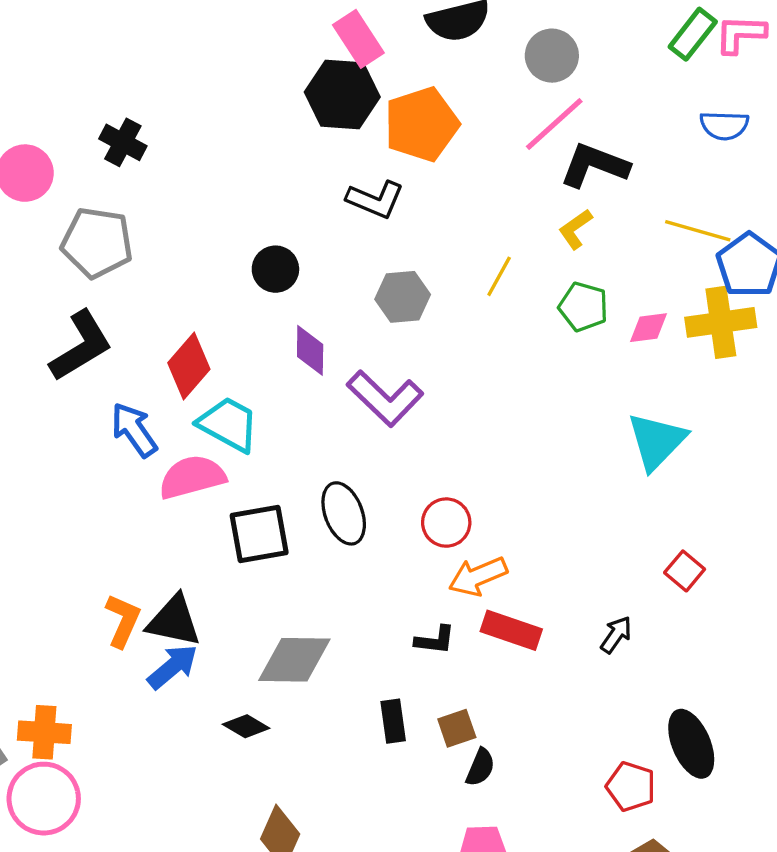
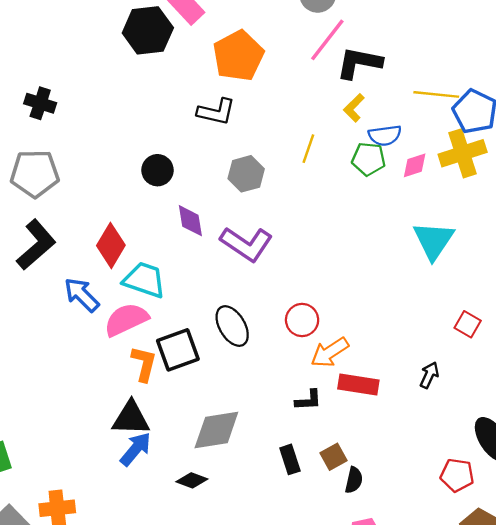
black hexagon: (342, 95) -> (148, 30), moved
blue semicircle: (724, 125) -> (385, 135), moved
orange L-shape: (123, 621) -> (144, 364), moved

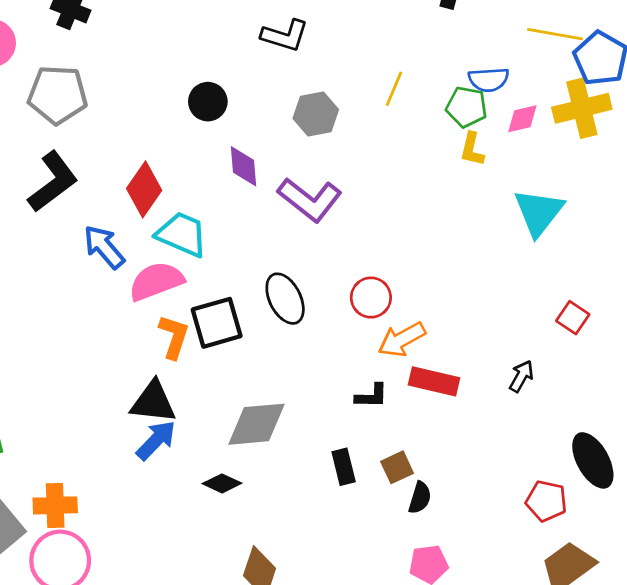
yellow L-shape: (354, 108) -> (472, 149), moved, turned -36

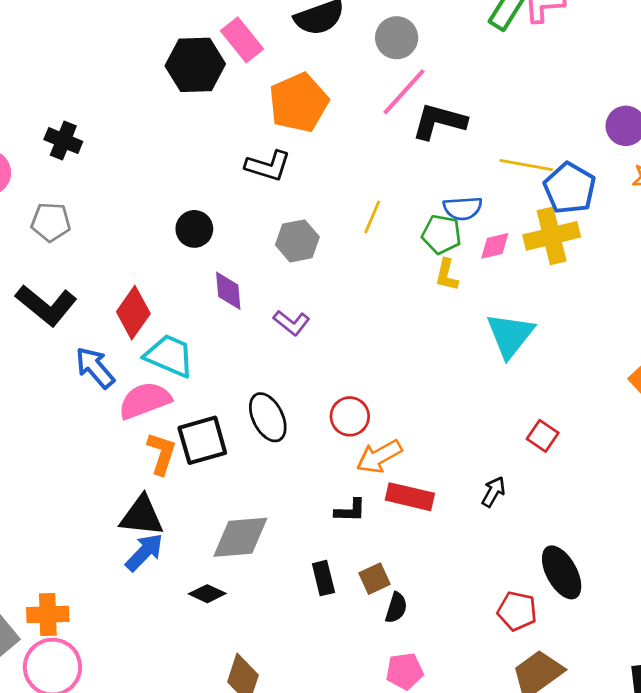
gray pentagon: (58, 95) -> (51, 222), size x0.7
black L-shape: (53, 182) -> (46, 305), turned 76
purple L-shape: (310, 200) -> (292, 323), size x0.6

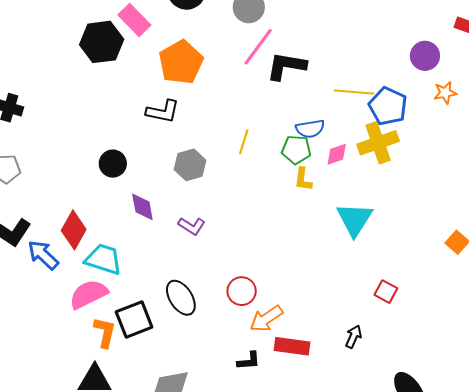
blue arrow: (95, 368) -> (43, 255), moved

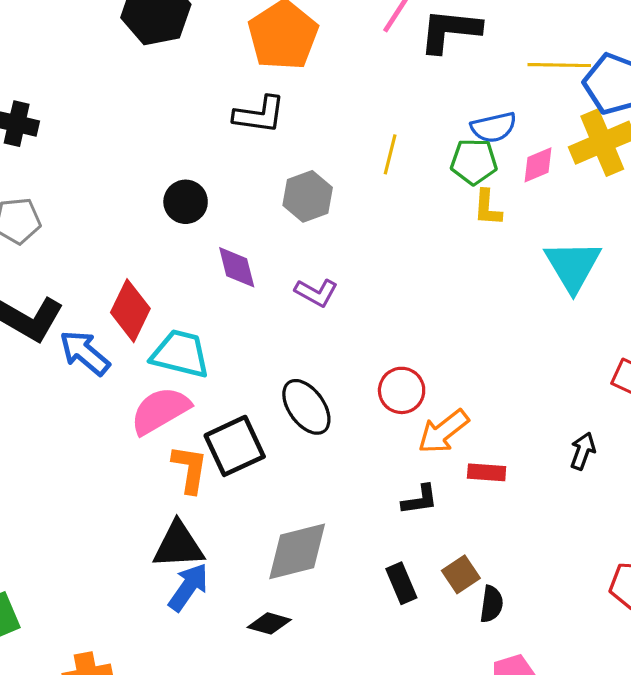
red rectangle: (292, 346) -> (487, 472), size x0.7

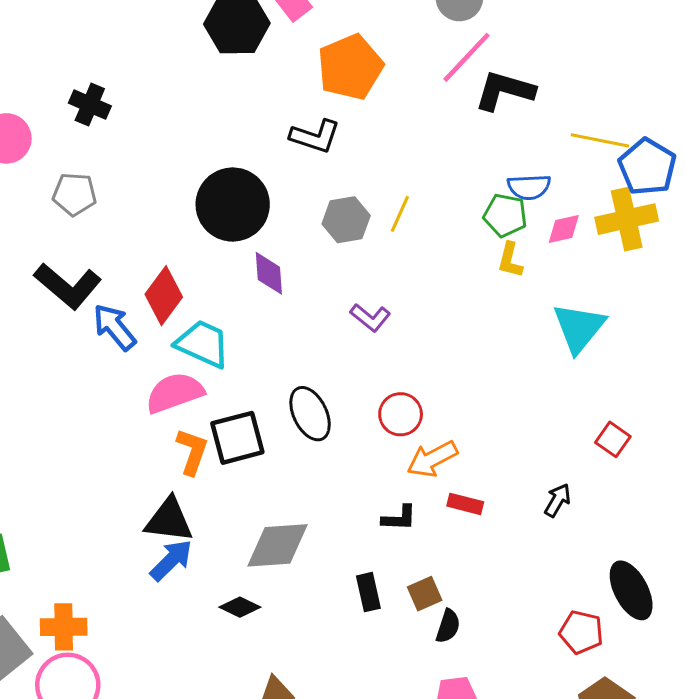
yellow line: (390, 154) -> (400, 214), moved
black circle: (186, 202) -> (233, 205), size x1.8
purple L-shape: (316, 293) -> (370, 318), moved

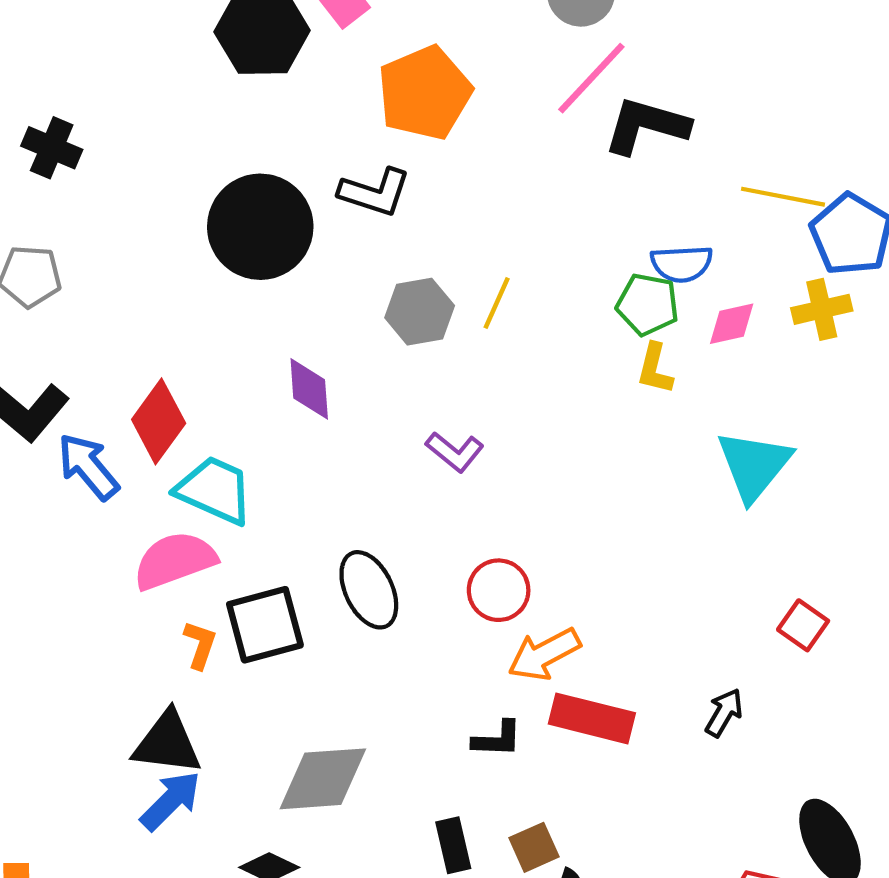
black circle: (233, 205) -> (260, 227), moved
yellow cross: (627, 219) -> (822, 309), size x0.7
orange L-shape: (192, 452) -> (200, 645), size x0.7
red rectangle: (465, 504) -> (592, 718), size x1.6

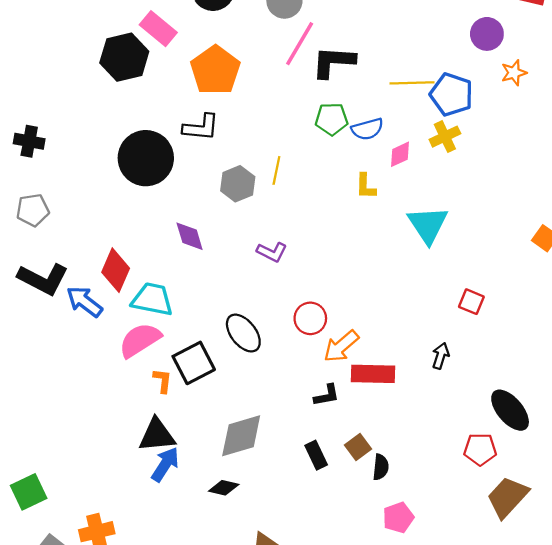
green pentagon: (648, 304) -> (332, 119), moved

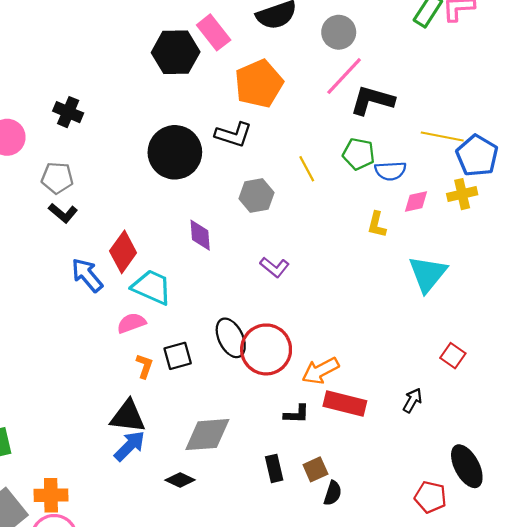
yellow line: (276, 170) -> (307, 169), moved, turned -52
black L-shape: (43, 279) -> (63, 213), moved, size x0.6
red circle: (310, 318) -> (266, 349), moved, size x1.6
pink semicircle: (140, 340) -> (131, 323), size x0.7
black square: (194, 363) -> (178, 356), size x0.7

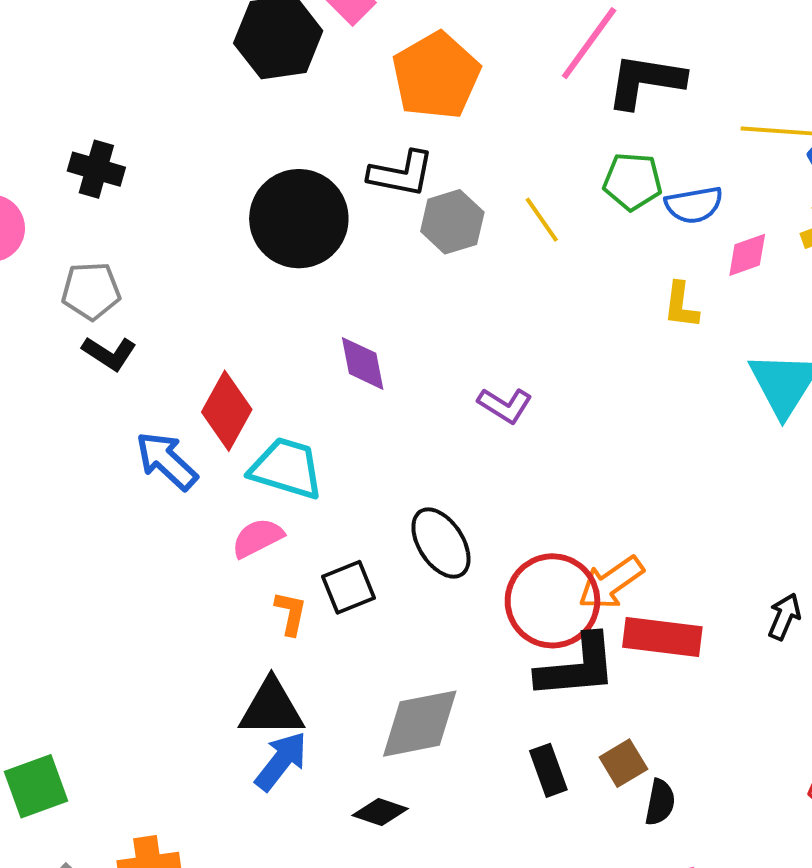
gray hexagon: (256, 196) -> (452, 222), moved
red circle: (266, 349) -> (552, 601), moved
black L-shape: (296, 414) -> (577, 667), size x1.8

